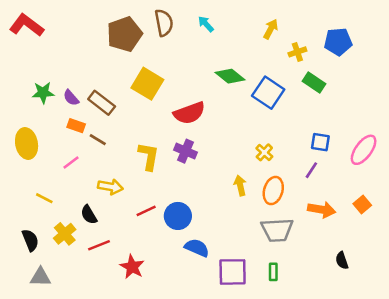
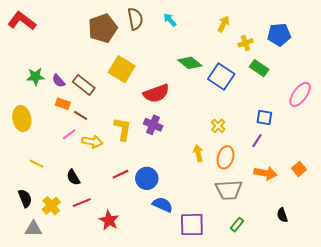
pink ellipse: (364, 150) -> (300, 94), moved
pink line: (71, 163) -> (69, 134), moved
yellow arrow: (110, 187) -> (92, 142), moved
yellow cross: (65, 234) -> (51, 206), moved
green rectangle: (273, 272) -> (237, 225), moved, turned 40

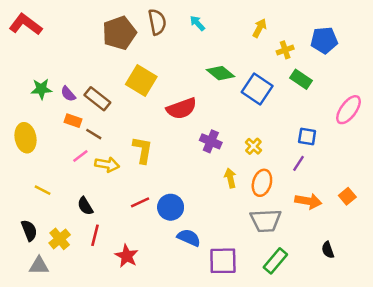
purple cross: (153, 125) -> (211, 141), moved
red line: (82, 203) -> (95, 235), turned -54
green rectangle: (237, 225) -> (275, 261), size x1.5

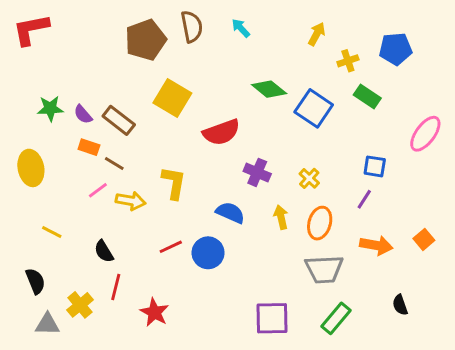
red L-shape: (26, 24) -> (31, 30), turned -48
blue semicircle: (189, 238) -> (230, 213), moved
yellow cross: (60, 239) -> (80, 305), moved

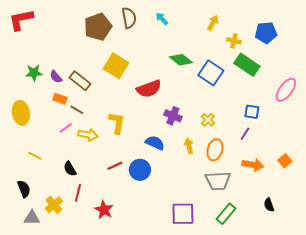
yellow cross: (348, 61) -> (234, 41), turned 32
green rectangle: (367, 97) -> (247, 65), size x1.4

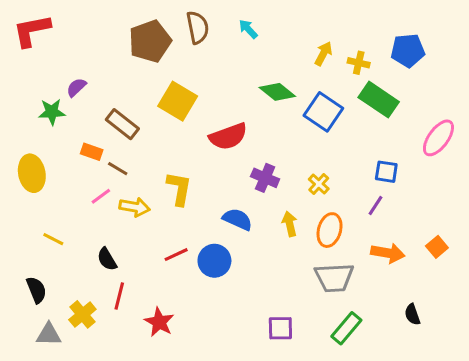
yellow arrow: (213, 23) -> (323, 54), moved
purple semicircle: (56, 77) -> (76, 87), moved, turned 88
purple square: (183, 214) -> (280, 328), size x0.7

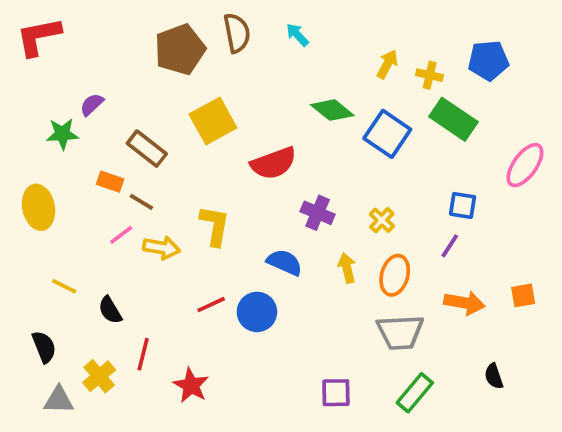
yellow square: (178, 101) -> (213, 121), turned 30
orange square: (437, 247) -> (523, 295), turned 30
black semicircle: (107, 259) -> (110, 310), moved

